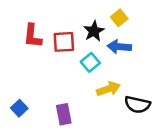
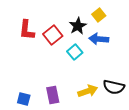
red square: (64, 42) -> (53, 35), turned -36
yellow arrow: (108, 89) -> (88, 91), moved
blue square: (19, 108) -> (24, 99), moved, turned -32

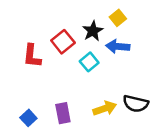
red L-shape: (27, 30) -> (32, 56), moved
blue square: (24, 99) -> (28, 118), turned 32

